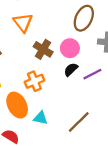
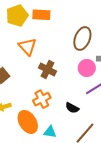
pink circle: (70, 48) -> (87, 68), moved
black semicircle: (71, 69) -> (72, 108), moved, turned -104

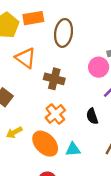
brown ellipse: (82, 38) -> (64, 33), moved
black semicircle: (72, 108) -> (92, 116), turned 56

